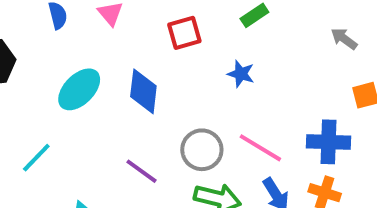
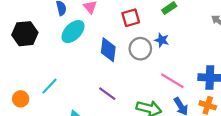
cyan ellipse: (79, 89) -> (73, 32), moved
gray circle: (202, 150) -> (140, 49), moved

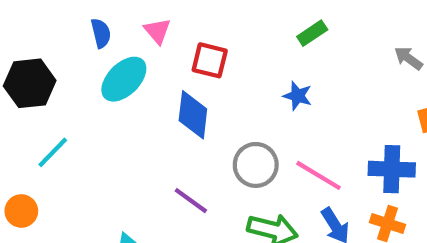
red square: (131, 18) -> (210, 60), moved, turned 30
gray circle: (140, 49) -> (256, 165), moved
cyan line: (49, 86) -> (53, 152), moved

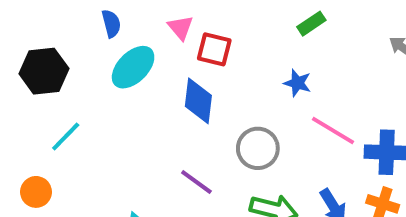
pink triangle: (157, 31) -> (181, 28), moved
pink line: (318, 175) -> (333, 131), moved

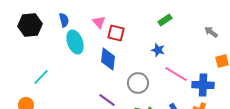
cyan ellipse: (133, 67) -> (75, 42), turned -65
black hexagon: (44, 71) -> (30, 25), moved

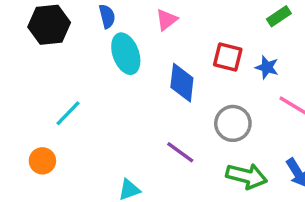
pink triangle: (99, 22) -> (167, 20), turned 32
red square: (116, 33) -> (228, 57), moved

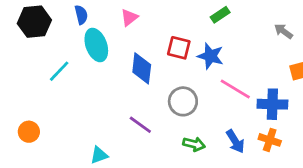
blue star: (267, 67) -> (210, 56), size x1.4
cyan line: (68, 113) -> (59, 71), moved
green arrow: (247, 176) -> (194, 144), size x0.7

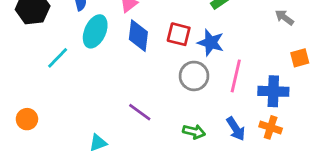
cyan ellipse: (96, 45) -> (95, 31), turned 44
blue diamond: (142, 68) -> (138, 36), moved
pink line: (235, 89) -> (236, 76), turned 72
gray circle: (183, 101) -> (194, 76), moved

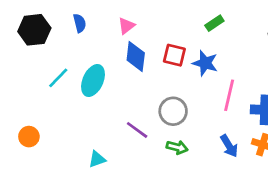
cyan ellipse: (95, 31) -> (93, 81), moved
gray circle: (194, 76) -> (173, 111), moved
green arrow: (194, 132) -> (177, 147), moved

